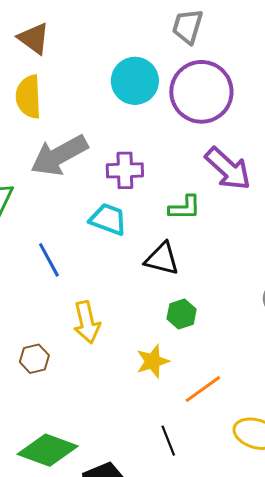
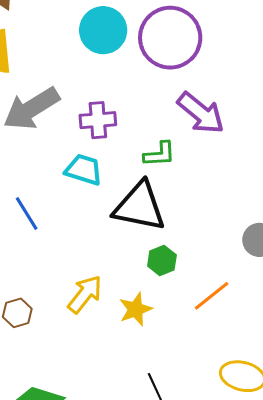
black triangle: (162, 259) -> (140, 206), size x1.5
yellow arrow: (87, 322) -> (85, 294), moved, turned -126
orange line: (203, 389) -> (212, 296), moved

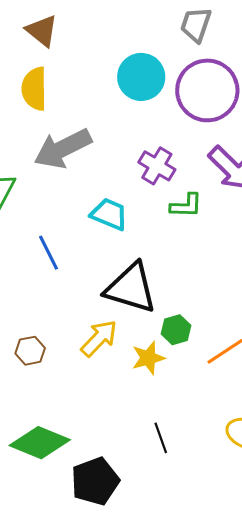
purple cross: (98, 120) -> (157, 166), moved, turned 30
black triangle: (140, 206) -> (131, 288), moved
green hexagon: (162, 261) -> (176, 330), moved

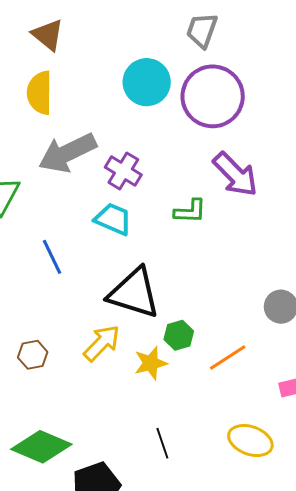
purple cross: (157, 166) -> (123, 171), moved

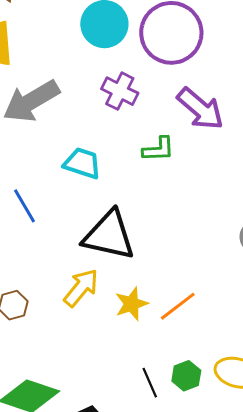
purple cross: (123, 171) -> (120, 91), moved
green hexagon: (179, 335) -> (186, 376), moved
orange line: (228, 357) -> (178, 306), moved

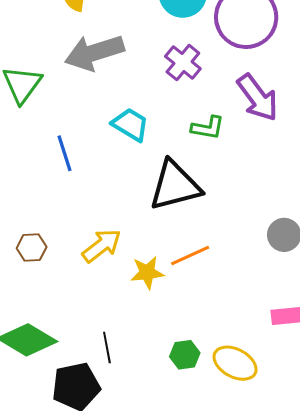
black triangle: (109, 235) -> (175, 186), moved, turned -40
orange line: (178, 306) -> (190, 256), moved
black line: (150, 383) -> (107, 347), moved

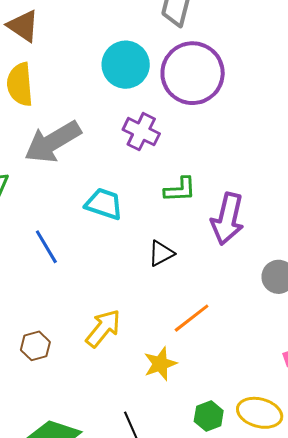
purple arrow: (258, 98) -> (228, 219), moved, turned 63
black triangle: (175, 186) -> (161, 253), size x0.5
yellow star: (147, 273) -> (160, 364), moved

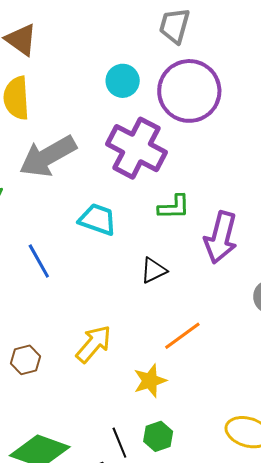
cyan circle: (126, 65) -> (123, 81), size x0.7
purple cross: (141, 132) -> (136, 148), size x1.6
green hexagon: (209, 416) -> (158, 436), moved

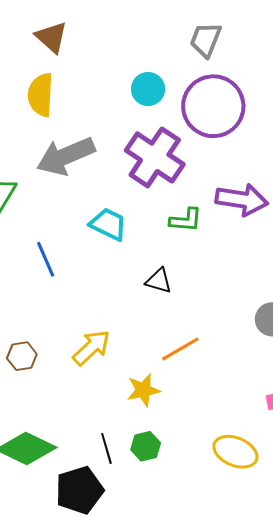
purple arrow: (221, 237) -> (242, 200), moved, turned -102
black triangle: (154, 270) -> (159, 281), turned 36

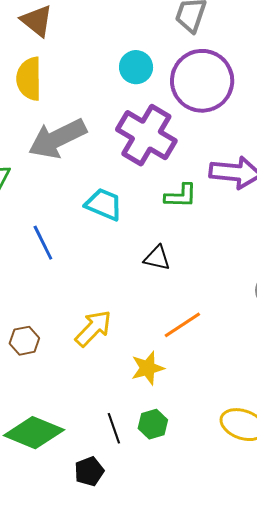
black pentagon: (79, 490) -> (89, 471), size x0.6

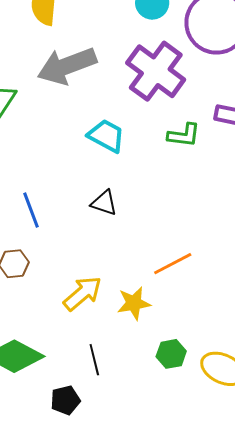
blue line: (43, 243) -> (31, 210), moved
black triangle: (157, 258) -> (104, 203), moved
yellow arrow: (93, 328) -> (82, 293), moved
green hexagon: (153, 424) -> (171, 354), moved

